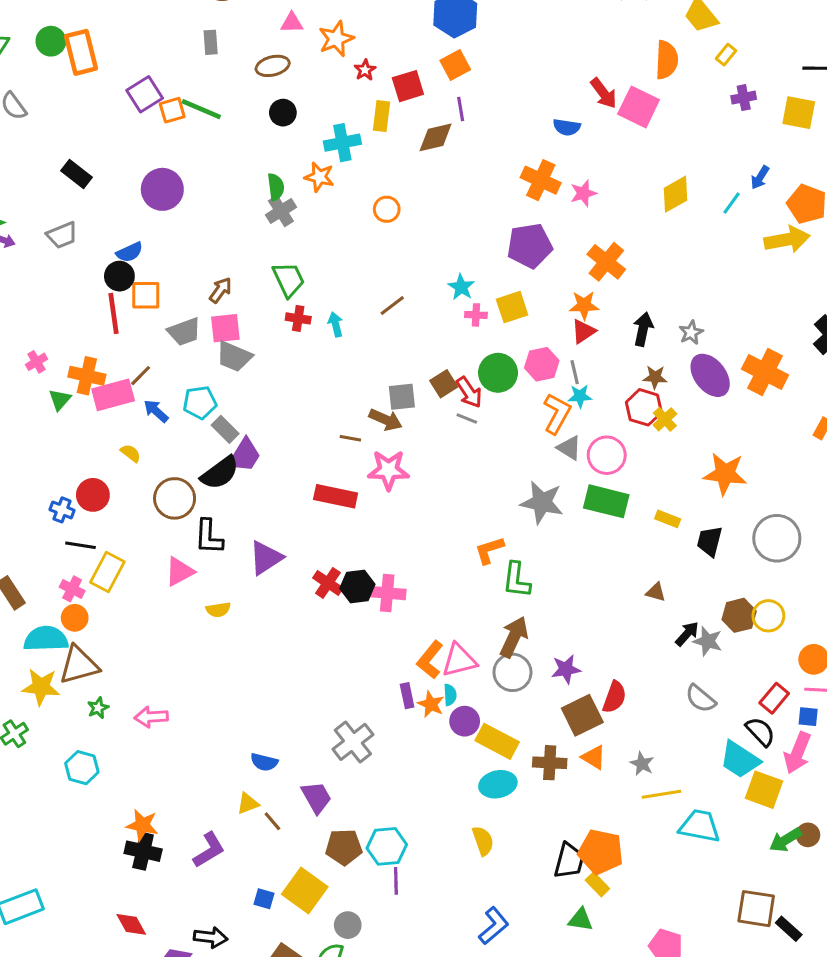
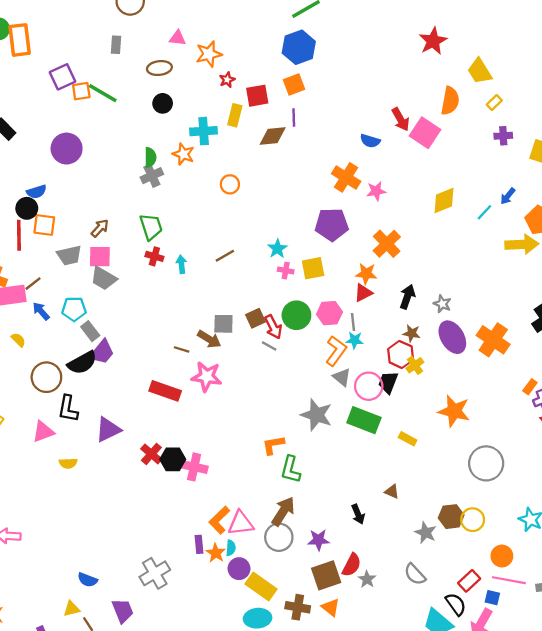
gray star: (691, 333) -> (442, 304), turned -30
black trapezoid: (710, 541) -> (388, 382), moved
black arrow: (687, 634) -> (358, 514), moved, turned 108
gray star: (642, 764) -> (367, 579), moved

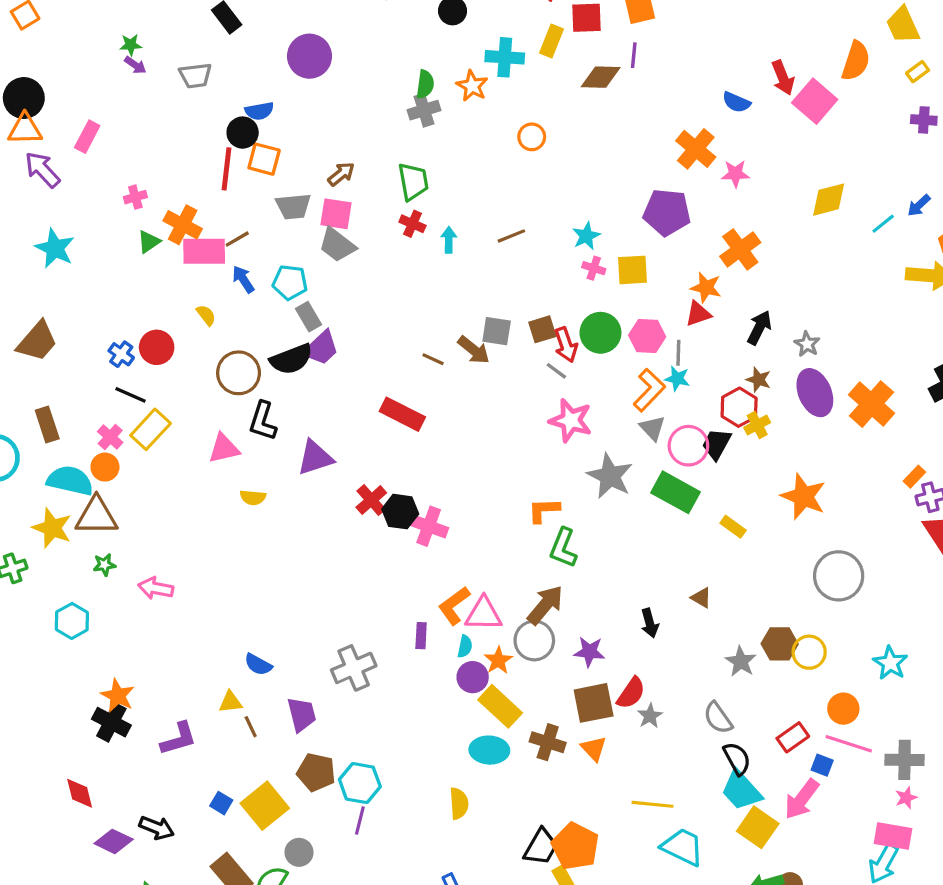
pink star: (207, 377) -> (571, 420), moved
orange star: (216, 553) -> (498, 660), moved
black semicircle: (456, 604) -> (737, 759), moved

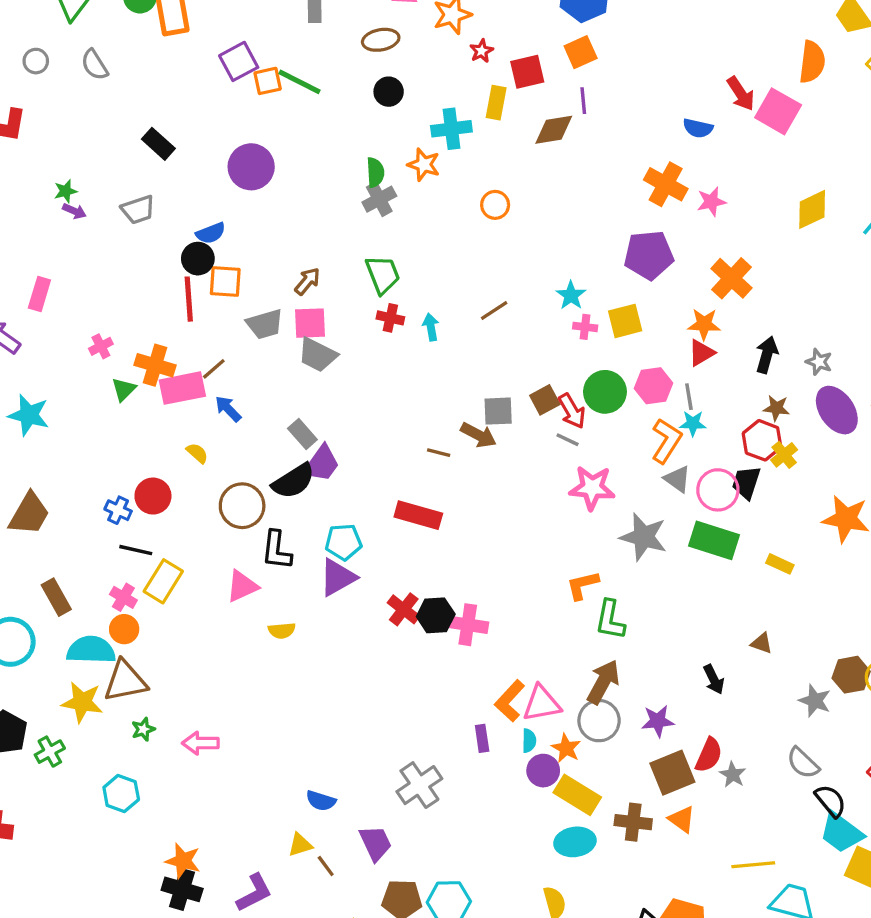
cyan pentagon: (290, 282) -> (343, 542), moved

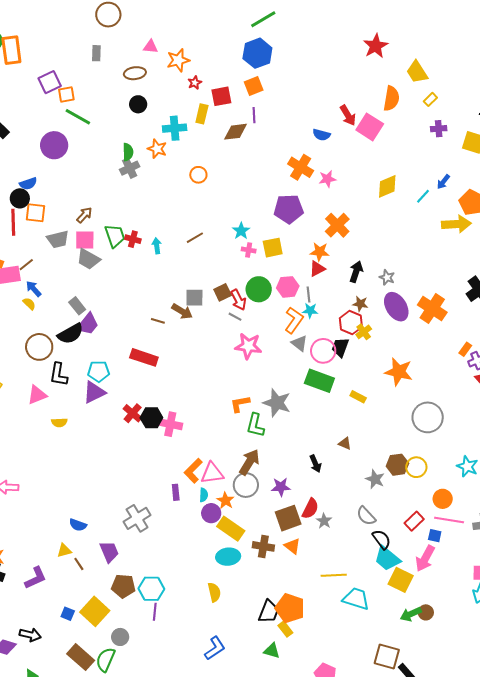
green line: (299, 82) -> (78, 117), moved
green trapezoid: (383, 275) -> (115, 236), moved
yellow semicircle: (197, 453) -> (29, 304), moved
gray star: (643, 537) -> (277, 403), moved

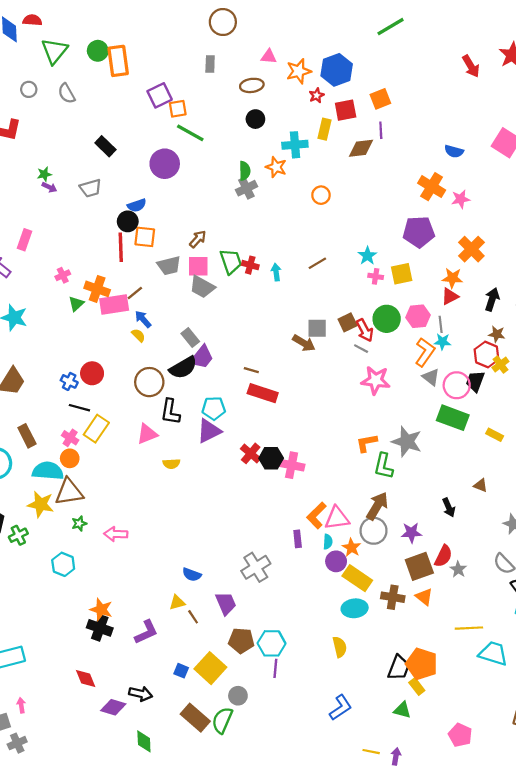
blue hexagon: (257, 53) -> (337, 70), moved
red arrow: (348, 115) -> (471, 66), moved
brown line: (158, 321) -> (251, 370), moved

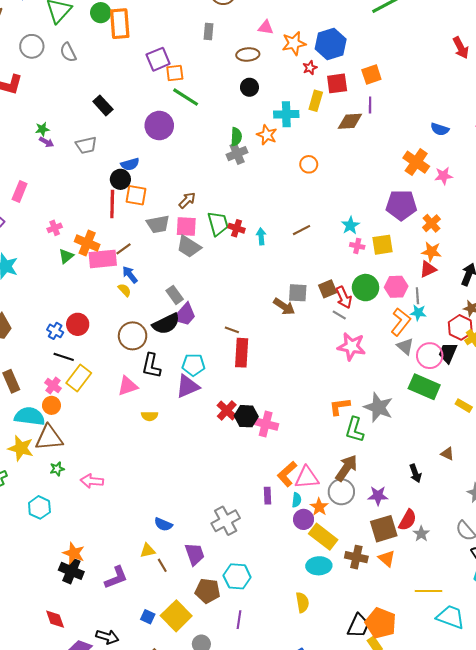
gray circle: (29, 89) -> (32, 46), size x1.5
orange cross: (471, 249) -> (431, 223), moved, size x0.7
red rectangle: (263, 393) -> (242, 353), turned 72
cyan hexagon: (272, 643) -> (237, 576), moved

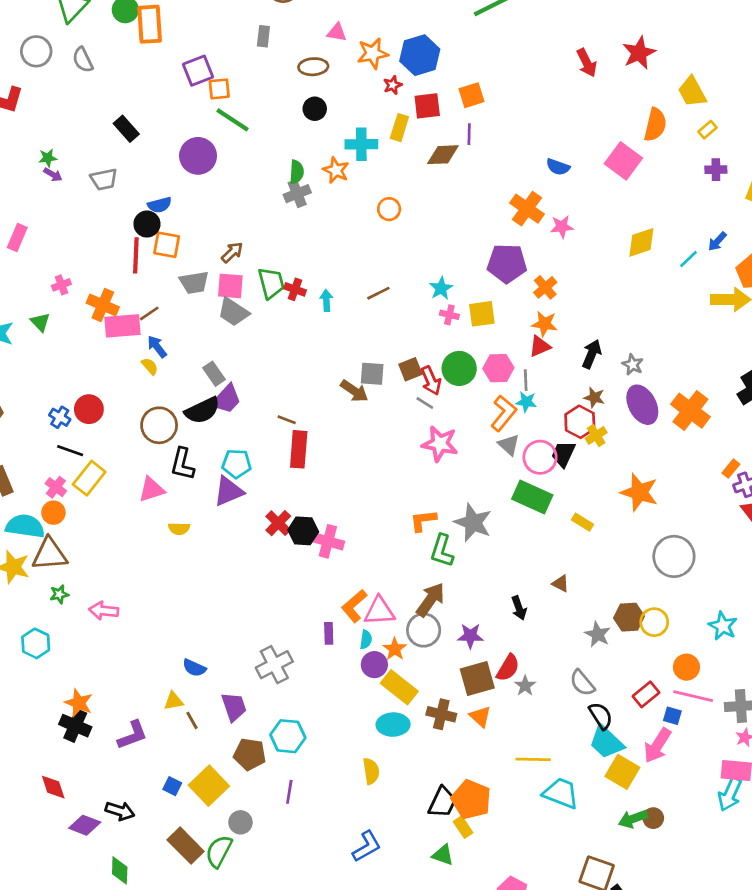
green triangle: (66, 256) -> (40, 322), moved, turned -35

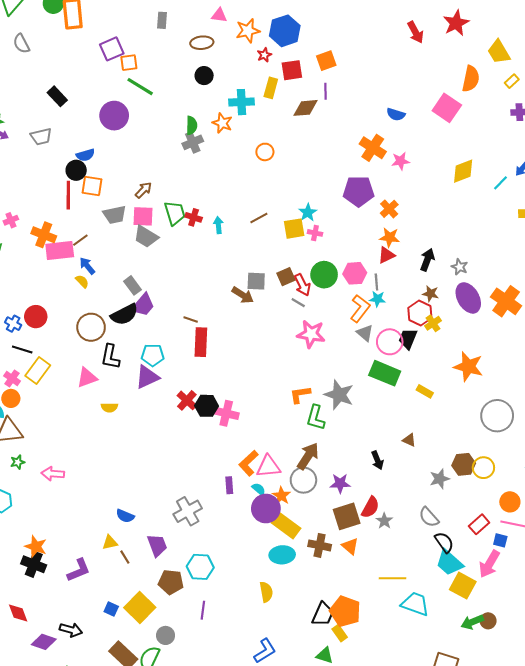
yellow square: (482, 314) -> (294, 229), moved
gray star: (598, 634) -> (440, 479), turned 30
cyan semicircle: (366, 640) -> (259, 489), turned -56
purple circle: (374, 665) -> (266, 509), size x1.4

